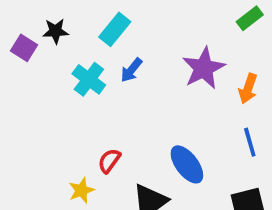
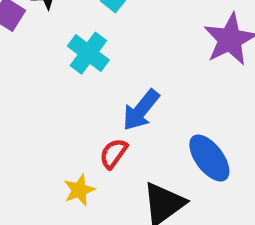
blue arrow: (131, 70) -> (141, 110), moved, size x1.4

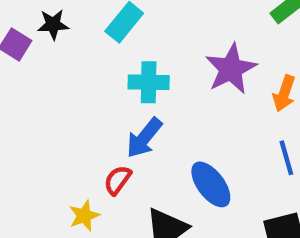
cyan cross: (88, 53) -> (149, 82), moved, turned -36

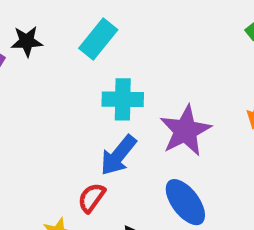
purple star: (231, 69) -> (185, 131), moved

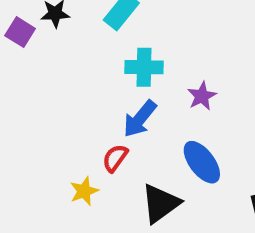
purple star: (185, 131) -> (202, 96), size x0.6

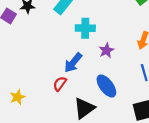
cyan cross: (144, 67) -> (85, 28), moved
yellow star: (84, 191) -> (17, 97), moved

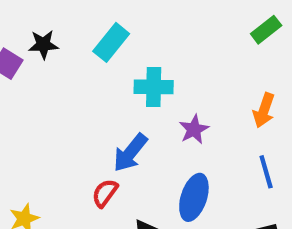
blue ellipse: (106, 86) -> (194, 197), turned 55

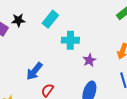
blue arrow: (130, 153) -> (34, 71), moved

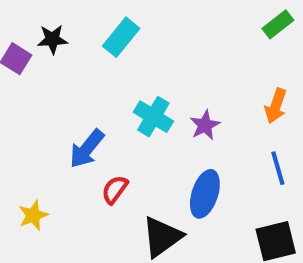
cyan cross: (70, 40) -> (153, 117), moved, turned 30

